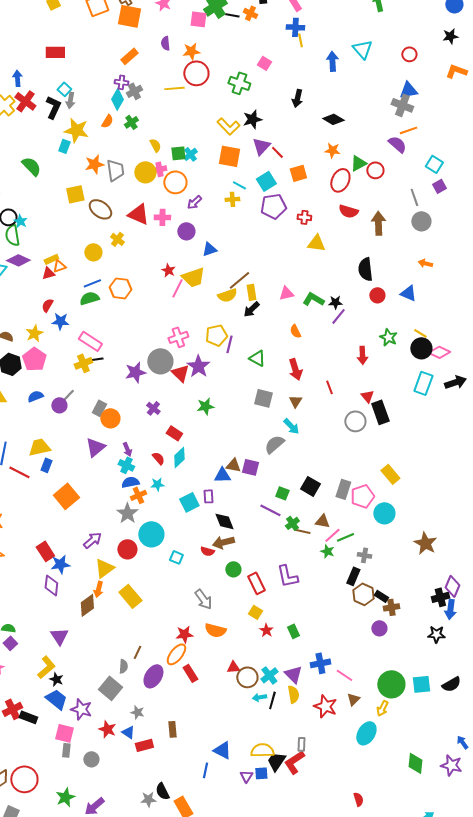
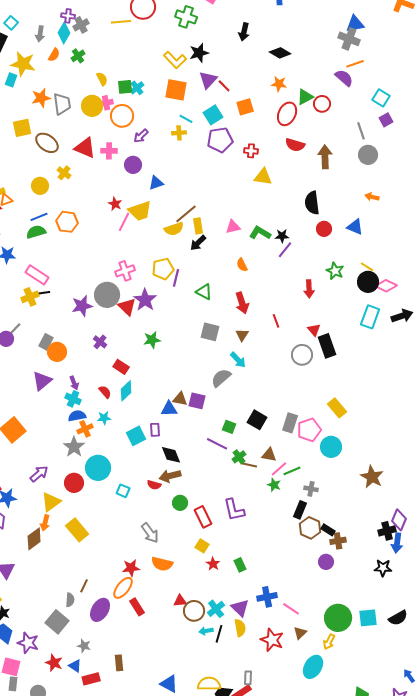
gray arrow: (70, 100) -> (40, 34), moved

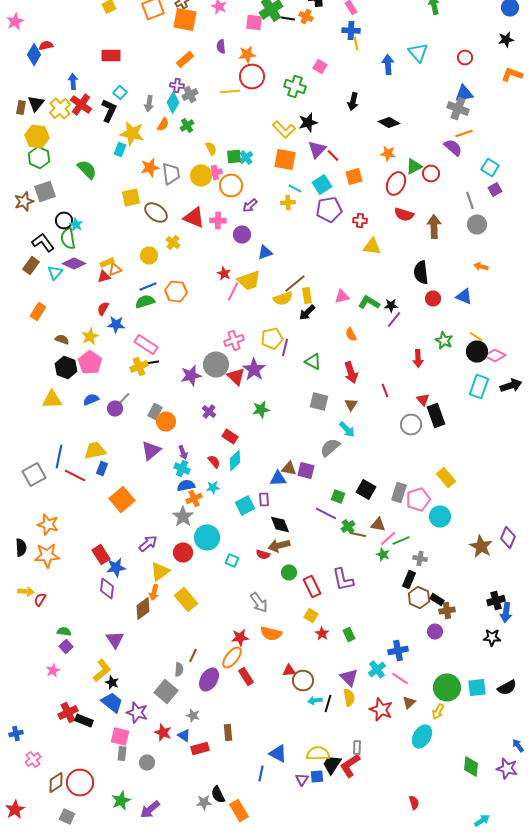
purple diamond: (399, 520) -> (508, 538), moved
blue cross: (267, 597) -> (398, 650), moved
cyan cross: (216, 609) -> (377, 670), moved

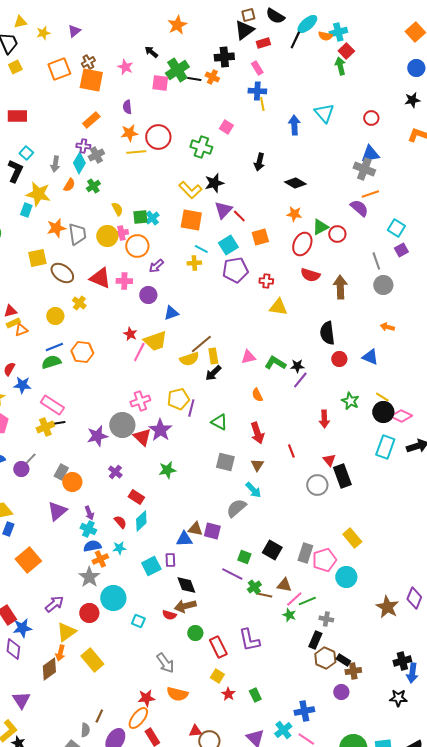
orange star: (247, 54) -> (129, 133), moved
red triangle: (104, 276) -> (10, 311), moved

